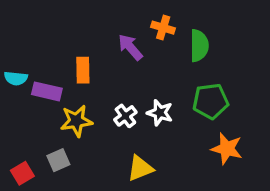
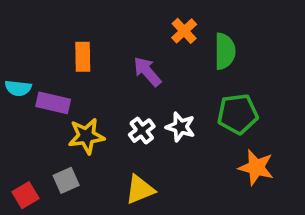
orange cross: (163, 28) -> (184, 31), turned 30
purple arrow: (130, 47) -> (147, 72), moved
orange rectangle: (83, 70) -> (83, 57), moved
yellow triangle: (140, 168) -> (140, 190), moved

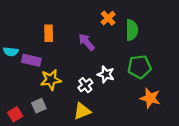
white cross: (142, 131) -> (85, 85), moved

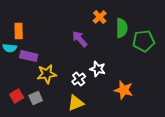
orange rectangle: (49, 33) -> (19, 31), moved
green pentagon: (139, 67) -> (144, 41), moved
orange star: (150, 98) -> (124, 90), moved
red square: (15, 114) -> (17, 96), moved

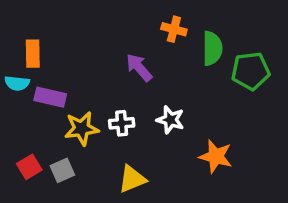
orange cross: (100, 17) -> (174, 29), turned -32
white cross: (79, 79) -> (122, 123), moved, turned 32

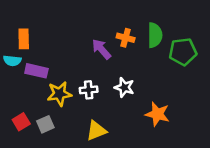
orange cross: (174, 29) -> (126, 38), moved

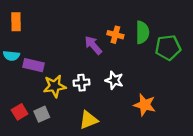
orange rectangle: (24, 39) -> (16, 22), moved

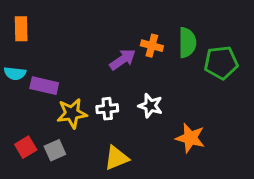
purple arrow: (93, 45) -> (123, 60), turned 96

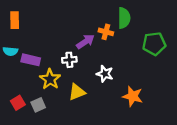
green semicircle: (187, 43) -> (124, 18), moved
white cross: (107, 109) -> (69, 60), moved
yellow star: (72, 113) -> (50, 79), turned -30
yellow triangle: (116, 158) -> (77, 92), moved

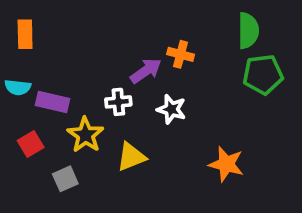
green semicircle: (124, 18) -> (248, 31), moved
white star: (105, 74) -> (171, 109), moved
red square: (18, 103) -> (31, 144), moved

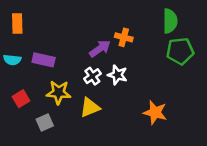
purple rectangle: (53, 102) -> (44, 60), moved
white cross: (118, 102) -> (92, 76), moved, turned -30
yellow star: (85, 135) -> (59, 92), turned -30

